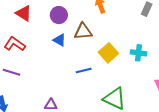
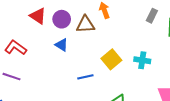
red triangle: (24, 13) -> (38, 16), moved
brown triangle: (83, 31) -> (85, 24), moved

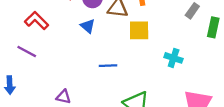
yellow square: (111, 59) -> (139, 30), moved, turned 30

